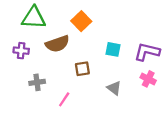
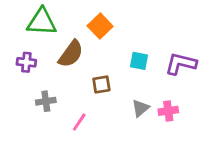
brown semicircle: (57, 44) -> (71, 54), turned -35
pink cross: (148, 79) -> (168, 111), moved, turned -35
gray triangle: (114, 88) -> (140, 108), turned 42

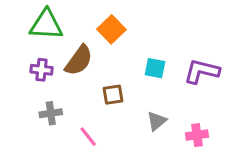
purple cross: (26, 62) -> (41, 70), moved
pink cross: (168, 111) -> (197, 135), moved
pink line: (79, 122) -> (88, 137), turned -72

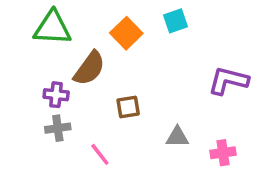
cyan square: (155, 68) -> (176, 21), moved, turned -30
purple cross: (41, 70) -> (56, 95), moved
gray triangle: (157, 121) -> (177, 137), turned 40

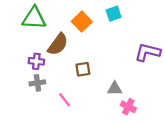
pink cross: (223, 153) -> (128, 107), moved, turned 35

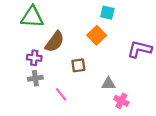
cyan square: (114, 14) -> (107, 13), turned 32
orange square: (82, 22) -> (97, 35), moved

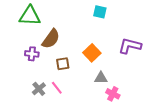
orange square: (97, 35) -> (92, 53), moved
brown square: (78, 65) -> (63, 64), moved
gray cross: (35, 78) -> (39, 89), moved, turned -32

